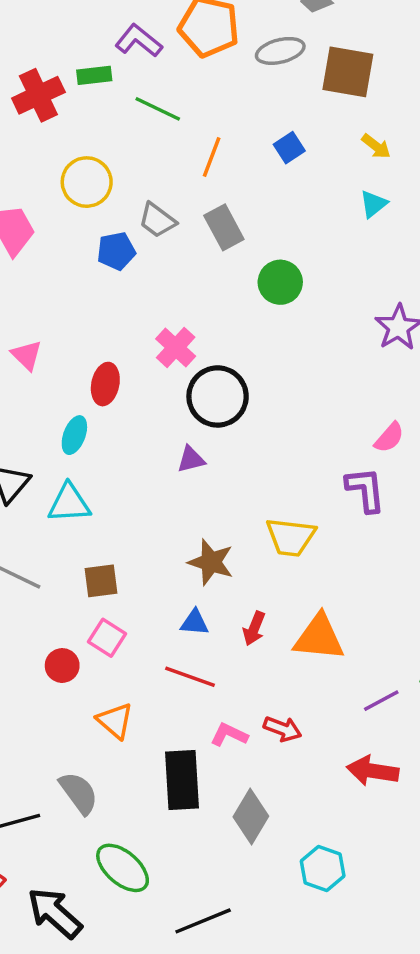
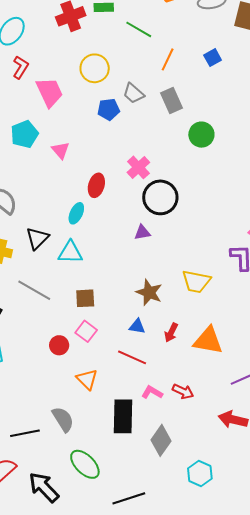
pink triangle: (27, 355) -> (60, 150), moved

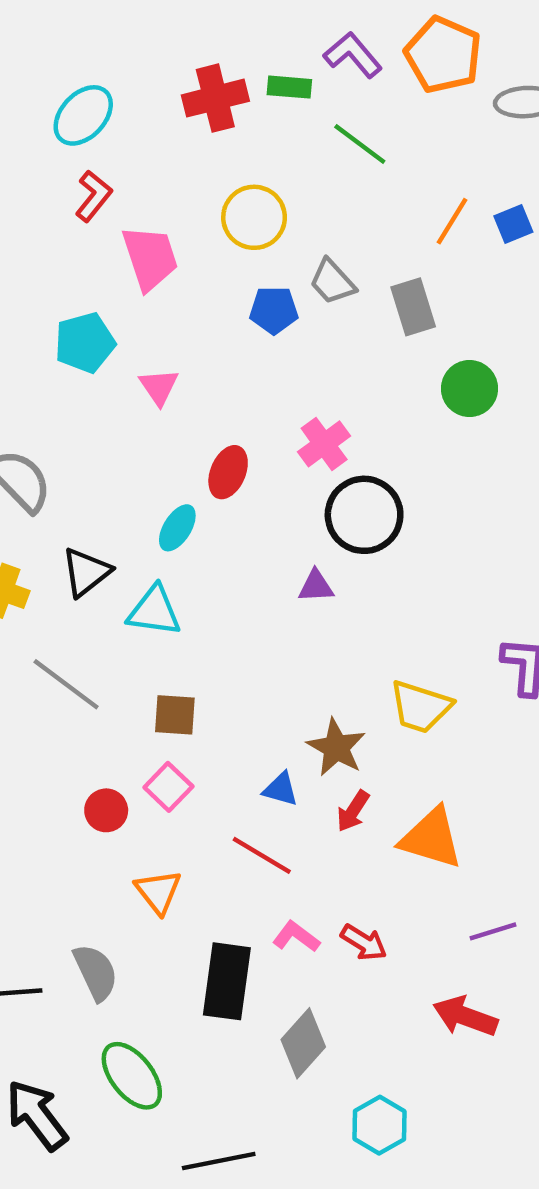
orange line: (168, 59) -> (452, 221), moved
brown star: (149, 292) -> (336, 747), moved

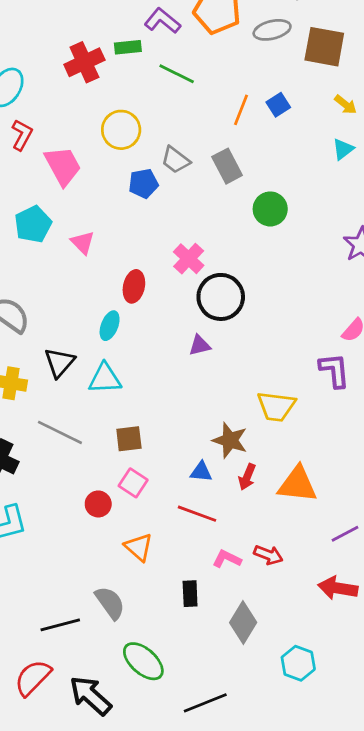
black rectangle: (227, 981) -> (190, 594), size x0.6

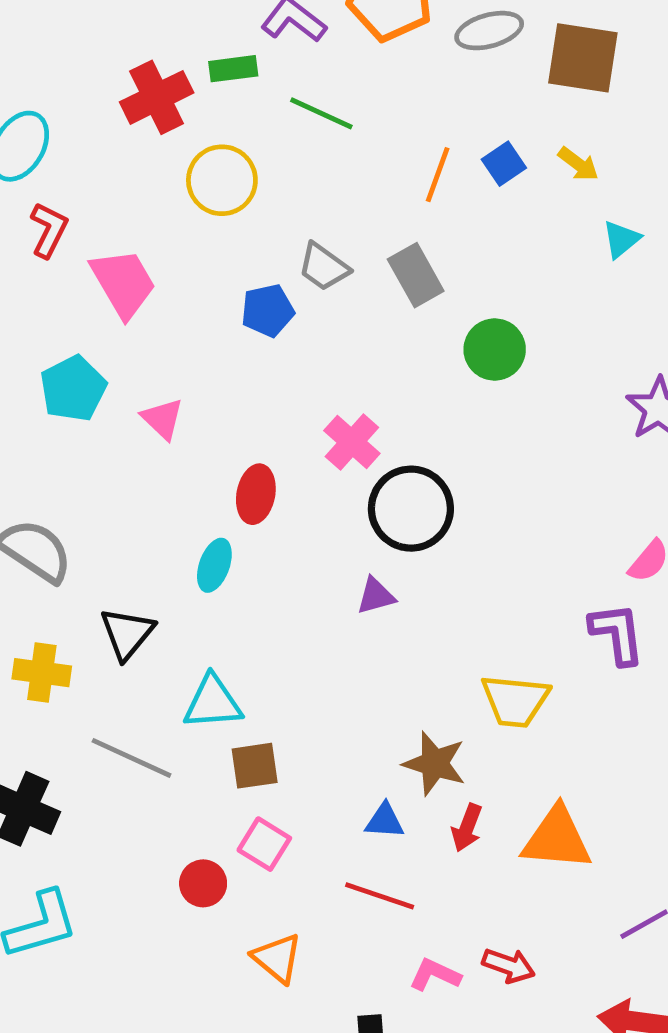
yellow arrow: (346, 105) -> (578, 164), moved
yellow circle: (121, 130) -> (222, 180), moved
cyan triangle: (105, 378) -> (213, 702), moved

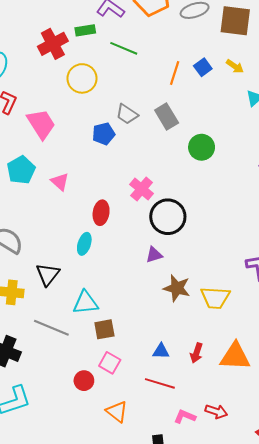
brown star: (435, 763) -> (177, 288), moved

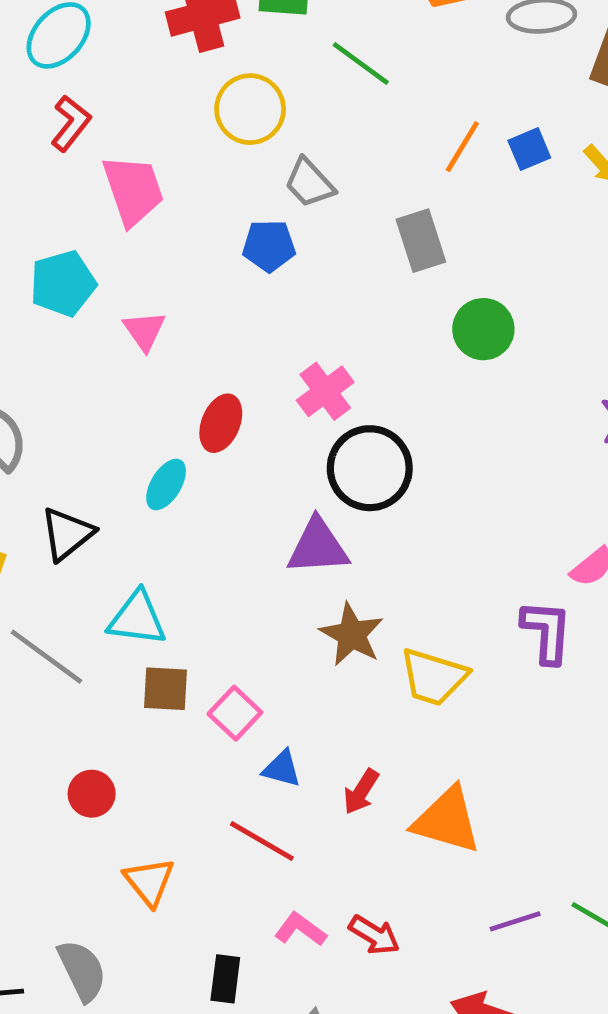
gray trapezoid: (127, 114) -> (309, 183), moved
purple triangle: (154, 255) -> (318, 547), size x1.6
pink square: (110, 363) -> (235, 713), moved

